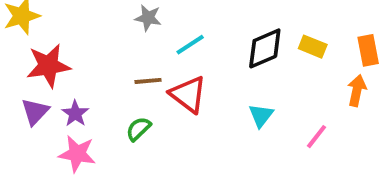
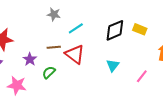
purple star: (75, 114) -> (30, 59), moved

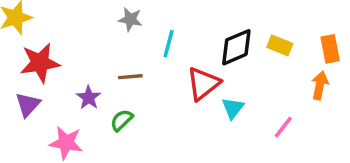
cyan line: (76, 28) -> (169, 44), turned -42
red triangle: (75, 54) -> (203, 84), moved, turned 45

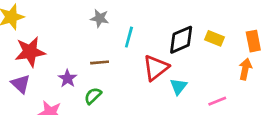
purple triangle: (28, 105) -> (21, 84), turned -30
pink line: (283, 127) -> (217, 101), turned 30

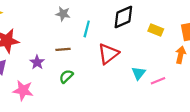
black diamond: (181, 40) -> (123, 17), moved
cyan triangle: (178, 86) -> (139, 73), moved
green semicircle: (93, 96) -> (66, 76), moved

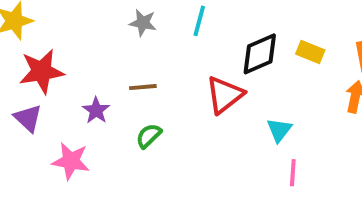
black diamond: (123, 17) -> (260, 54), moved
cyan line: (87, 29) -> (199, 21), moved
pink line: (158, 81) -> (293, 173), moved, turned -64

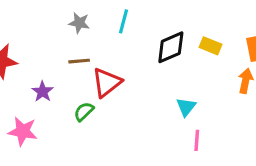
brown line: (143, 87) -> (79, 61), moved
red triangle: (225, 95) -> (107, 82), moved

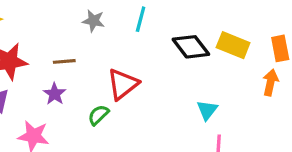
yellow rectangle: (210, 46) -> (233, 45), size x1.4
black diamond: (171, 47) -> (191, 47), turned 76
brown line: (79, 61) -> (64, 61), moved

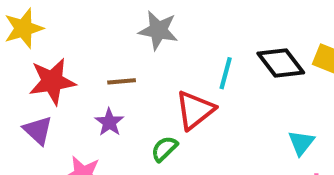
cyan line: (141, 19) -> (226, 73), moved
gray star: (93, 21) -> (158, 30), size x1.4

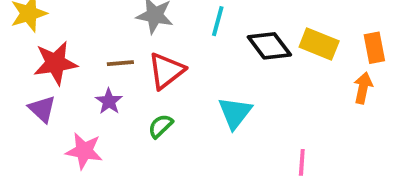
cyan line: (226, 73) -> (218, 21), moved
red triangle: (195, 110) -> (166, 71), moved
cyan triangle: (301, 143) -> (235, 113), moved, size x1.4

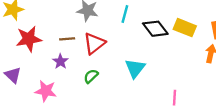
purple triangle: (42, 109) -> (13, 75), moved

